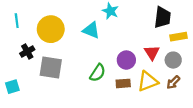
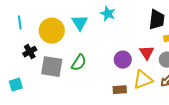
cyan triangle: (91, 30) -> (80, 23), moved, turned 36
green semicircle: (98, 73) -> (79, 63), moved
brown rectangle: (123, 83) -> (120, 90), moved

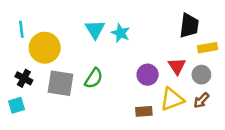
cyan star: (108, 14) -> (121, 33), moved
yellow circle: (52, 31) -> (45, 48), moved
black cross: (30, 52) -> (24, 78), moved, turned -32

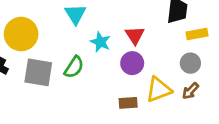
cyan star: (121, 33) -> (100, 42), moved
red triangle: (177, 66) -> (135, 35), moved

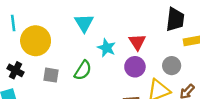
gray circle: (190, 63) -> (172, 66), moved
gray square: (38, 72) -> (51, 75), size x0.6

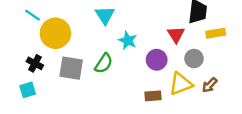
cyan line: (13, 23) -> (33, 15), turned -49
red triangle: (137, 42) -> (176, 34), moved
gray square: (51, 75) -> (71, 68), size x1.5

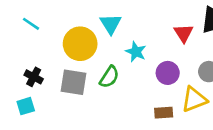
yellow circle: (55, 33) -> (80, 44), moved
red triangle: (176, 34) -> (184, 33), moved

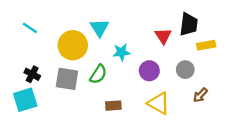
cyan star: (136, 52) -> (121, 52), turned -30
yellow triangle: (194, 99) -> (159, 103), moved, turned 50
cyan square: (26, 106) -> (25, 100), size x1.5
brown rectangle: (164, 113) -> (113, 106), moved

